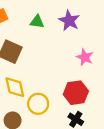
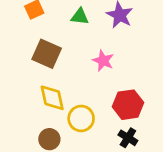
pink star: (85, 57) -> (103, 61), moved

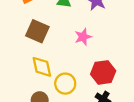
pink star: (103, 61) -> (83, 37), turned 30

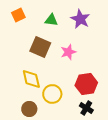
brown square: (37, 31) -> (40, 47), moved

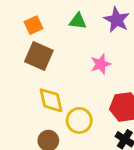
orange square: (18, 15) -> (34, 25), moved
brown square: (40, 47) -> (39, 56), moved

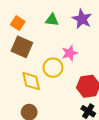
orange square: (34, 25) -> (18, 23), turned -32
yellow circle: (79, 120) -> (53, 68), moved

